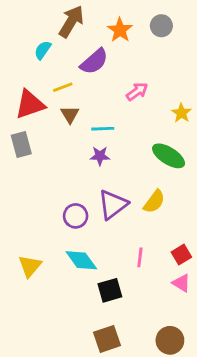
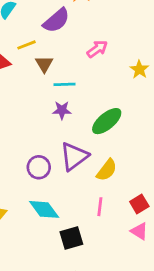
brown triangle: (70, 114) -> (44, 64), moved
green ellipse: (169, 156) -> (107, 121), moved, turned -72
yellow semicircle: (154, 202) -> (107, 170), moved

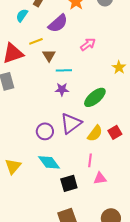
yellow star: (139, 69) -> (119, 67), moved
red square: (139, 204) -> (115, 132), moved
pink triangle: (139, 231) -> (100, 178), moved, turned -40

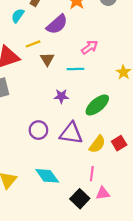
cyan line: (64, 70) -> (75, 69), moved
purple triangle: (71, 123) -> (71, 133), turned 45
purple circle: (45, 131) -> (38, 130), moved
black square: (69, 183) -> (80, 199), moved, turned -30

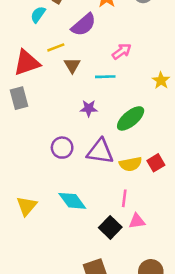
yellow semicircle: (97, 144) -> (131, 164), turned 42

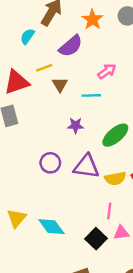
cyan diamond: (72, 201) -> (51, 227), moved

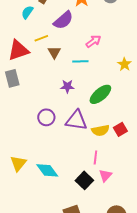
pink triangle: (121, 233) -> (105, 175), turned -40

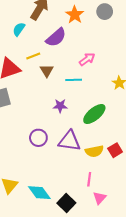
black square: (84, 180) -> (66, 203), moved

